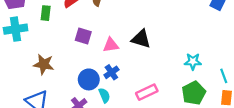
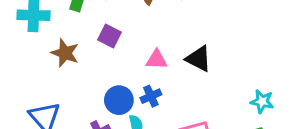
purple square: (83, 36) -> (109, 36), moved
brown star: (44, 64) -> (65, 53), moved

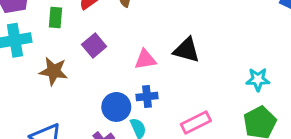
purple square: (109, 36) -> (94, 45), turned 35
blue cross: (151, 96) -> (147, 97), turned 30

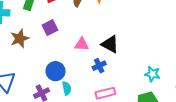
brown star: (54, 71) -> (20, 38), turned 30
blue cross: (147, 97) -> (99, 66), moved, turned -32

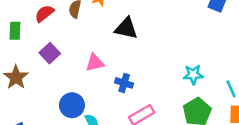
black triangle: (110, 44) -> (126, 28), moved
blue cross: (99, 66) -> (124, 83), turned -32

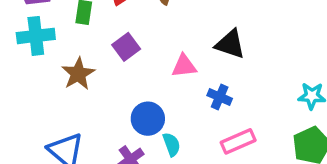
black triangle: (126, 28) -> (230, 44), moved

